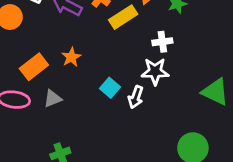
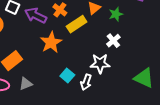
white cross: (162, 42) -> (113, 41), moved, turned -32
orange star: (71, 57) -> (51, 42), moved, size x1.5

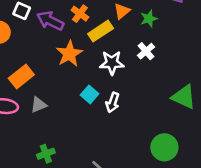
white star: (100, 63) -> (112, 63), moved

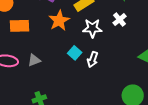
orange rectangle: (21, 76) -> (19, 26), moved, turned 36

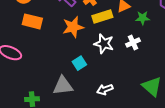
white arrow: (93, 59) -> (105, 89), moved, turned 35
gray triangle: (34, 60) -> (63, 86), moved, size x1.5

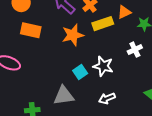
white star: (104, 44) -> (103, 66), moved

